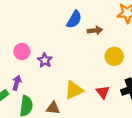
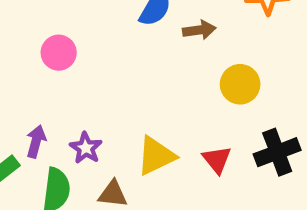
pink circle: (22, 51) -> (59, 53), moved
purple star: (45, 60) -> (86, 148), moved

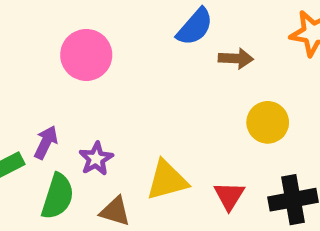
pink circle: (59, 53) -> (86, 55), size x1.4

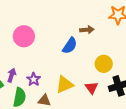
blue semicircle: (195, 27) -> (70, 46), moved
yellow circle: (268, 122) -> (104, 64), moved

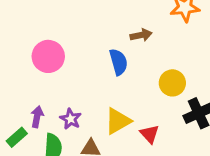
blue semicircle: (70, 46) -> (118, 62), turned -42
red triangle: (92, 88) -> (150, 134), moved

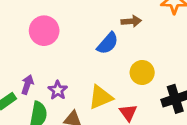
blue semicircle: (118, 62) -> (108, 43), turned 50
yellow circle: (172, 83) -> (142, 73), moved

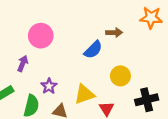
purple arrow: (27, 85) -> (23, 63), moved

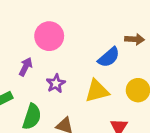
purple star: (49, 86) -> (56, 83), moved
yellow triangle: (84, 94) -> (97, 91), moved

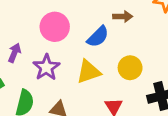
pink circle: (49, 36) -> (55, 27), moved
purple star: (56, 83) -> (46, 67), size x1.4

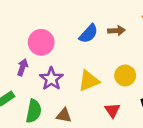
pink circle: (55, 27) -> (41, 42), moved
blue semicircle: (98, 37) -> (89, 34), moved

